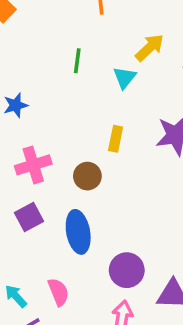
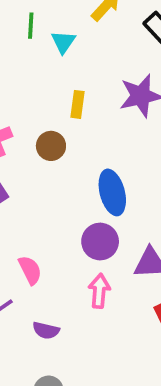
cyan triangle: (125, 78) -> (63, 42), moved
blue ellipse: (78, 232) -> (112, 192), moved

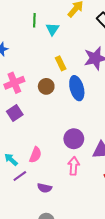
yellow rectangle: (77, 104) -> (61, 63), turned -32
blue ellipse: (112, 192) -> (77, 88), moved
pink semicircle: (30, 270) -> (35, 155), turned 49

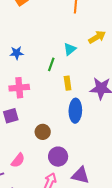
green line: (34, 20) -> (51, 64), moved
brown circle: (46, 86) -> (43, 132), moved

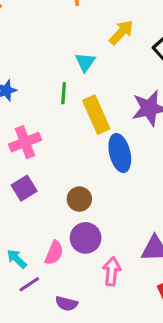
yellow rectangle: (68, 83) -> (96, 115), size x1.6
purple circle: (58, 157) -> (86, 238), moved

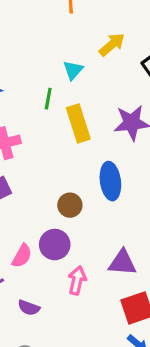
blue ellipse: (120, 153) -> (110, 181), moved
brown circle: (79, 199) -> (70, 205), moved

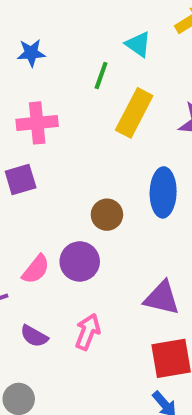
cyan triangle: (73, 70) -> (138, 44), turned -45
yellow rectangle: (78, 123) -> (134, 113), turned 36
pink arrow: (77, 280) -> (88, 332), moved

